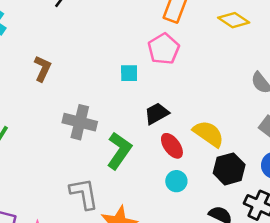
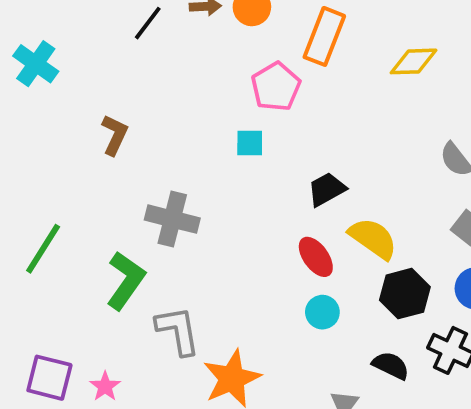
yellow diamond: (234, 20) -> (414, 61), turned -36
pink pentagon: (164, 49) -> (276, 87), moved
black trapezoid: (157, 113) -> (327, 189), moved
green L-shape: (119, 151) -> (126, 281), moved

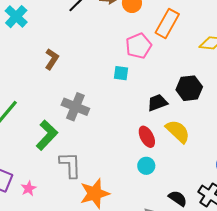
black hexagon: (405, 294) -> (189, 88), moved

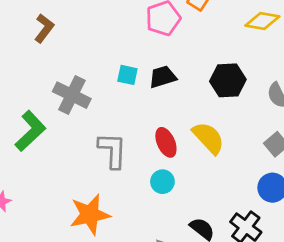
cyan square: (121, 73) -> (127, 75), moved
black trapezoid: (157, 103) -> (163, 77), moved
gray L-shape: (70, 165) -> (112, 150), moved

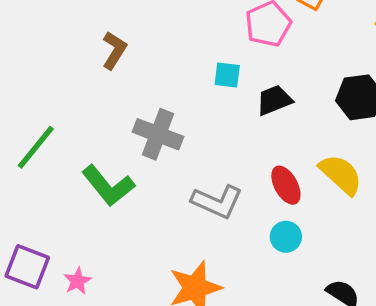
cyan square: (127, 75) -> (227, 75), moved
green L-shape: (30, 131) -> (108, 186), turned 99
gray L-shape: (112, 150) -> (217, 202), turned 117

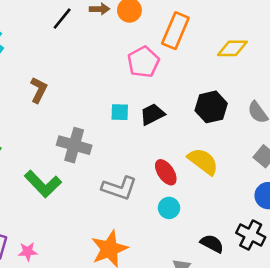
cyan square: (227, 75) -> (120, 112), moved
pink star: (78, 281) -> (28, 252), turned 30

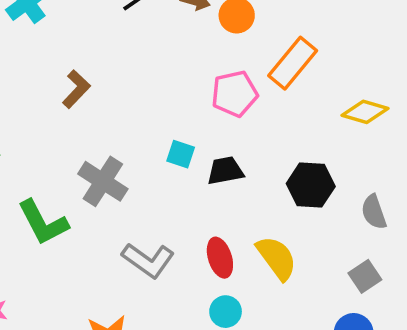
cyan circle: (169, 208) -> (226, 312), moved

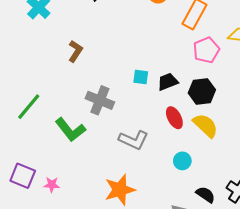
pink pentagon: (235, 94) -> (206, 50), moved
black hexagon: (311, 185) -> (202, 91), moved
red ellipse: (220, 258) -> (174, 118), moved

